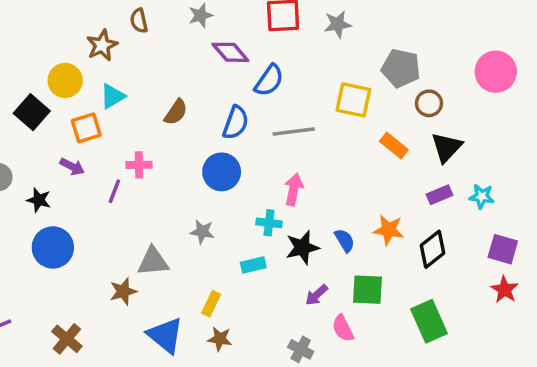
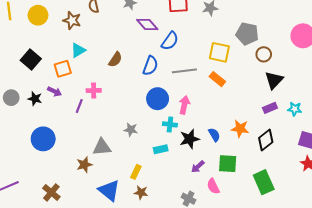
brown star: (102, 45) -> (72, 20), turned -30
yellow circle: (65, 80) -> (38, 15), moved
orange rectangle: (394, 146) -> (217, 79), moved
blue circle: (222, 172) -> (158, 99), moved
black star: (39, 200) -> (35, 99), moved

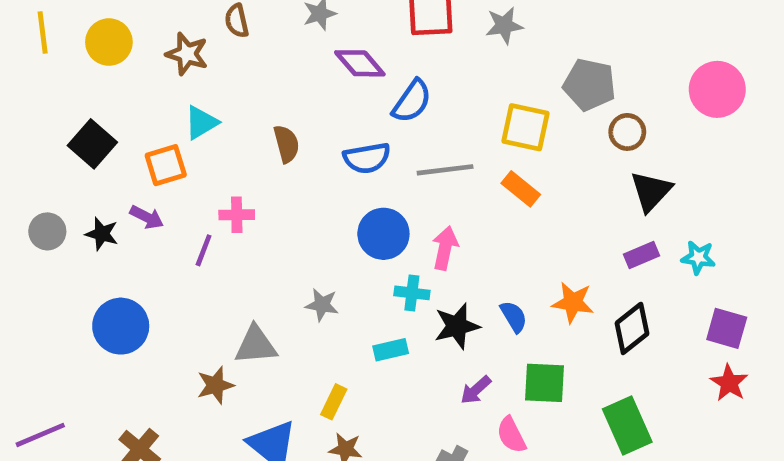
brown semicircle: (115, 60) -> (286, 144), turned -49
blue semicircle: (150, 66) -> (367, 158), turned 60

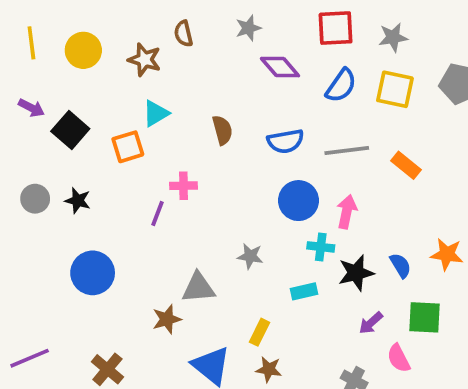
blue semicircle: (412, 101) -> (341, 86), moved
yellow square: (526, 127) -> (395, 89), moved
purple arrow: (147, 217) -> (31, 108), moved

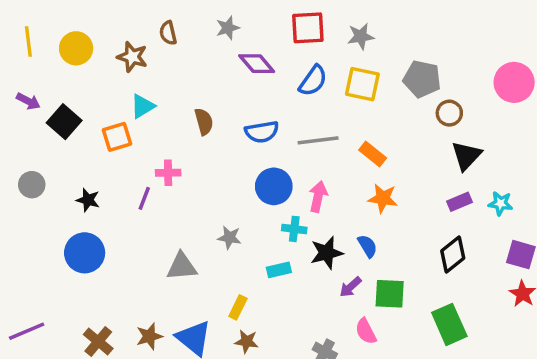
black star: (78, 201) -> (88, 200), moved
orange star: (447, 254) -> (383, 198), moved
brown star: (167, 319) -> (149, 336), moved
purple arrow: (371, 323) -> (350, 287), moved

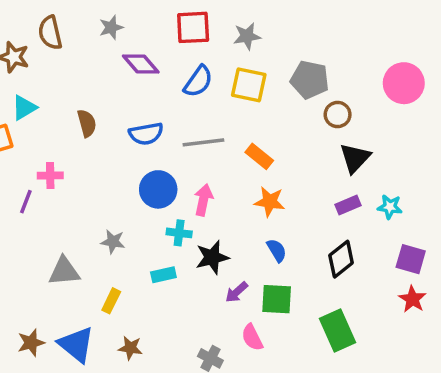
brown semicircle: (168, 33) -> (50, 33), size x1.4
blue semicircle: (368, 246) -> (277, 250), moved
yellow rectangle: (238, 307) -> (111, 301), moved

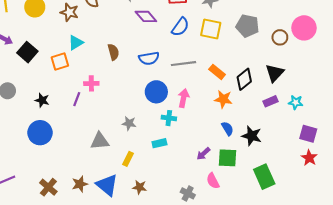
brown circle: (338, 115) -> (280, 37), moved
black star: (212, 257) -> (252, 136), moved, turned 30
black diamond: (341, 259) -> (244, 79), moved

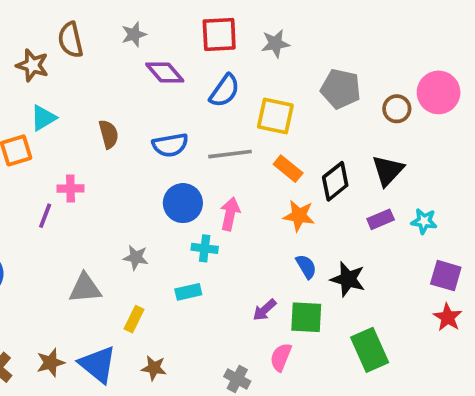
yellow square: (211, 29) -> (275, 116), moved
pink semicircle: (213, 181) -> (281, 357), turned 49

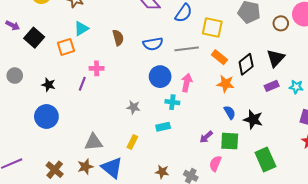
gray triangle: (85, 288) -> (94, 142), moved
brown star: (154, 368) -> (162, 172), moved

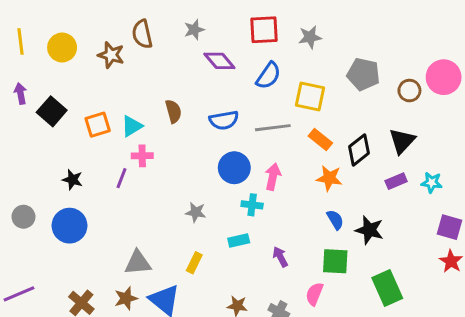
purple arrow: (13, 25) -> (21, 94), turned -128
cyan triangle: (81, 28) -> (132, 126), moved
gray circle: (15, 76) -> (23, 217), moved
purple arrow: (206, 137) -> (280, 257), moved, turned 104

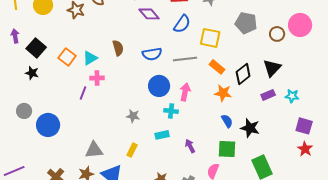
orange square: (98, 125) -> (67, 57), turned -36
black star: (72, 180) -> (32, 73), moved
gray circle: (23, 217) -> (24, 111), moved

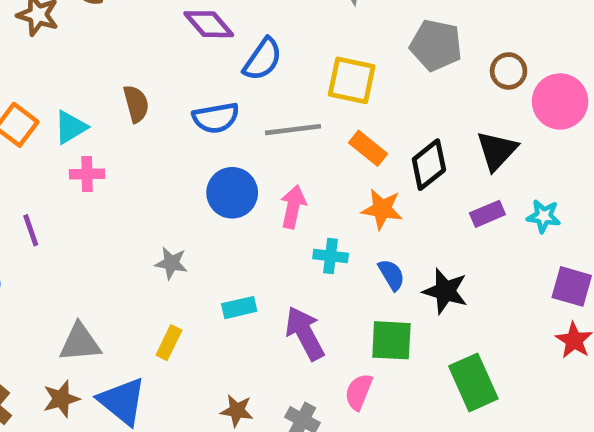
blue semicircle: (182, 24) -> (263, 59), moved
pink circle: (300, 25) -> (560, 101), moved
purple line: (83, 93) -> (31, 230), moved, turned -40
cyan cross: (171, 111) -> (331, 256), moved
purple arrow: (190, 146) -> (305, 333), size x1.6

